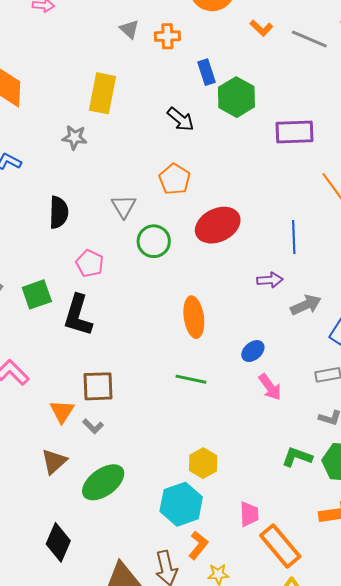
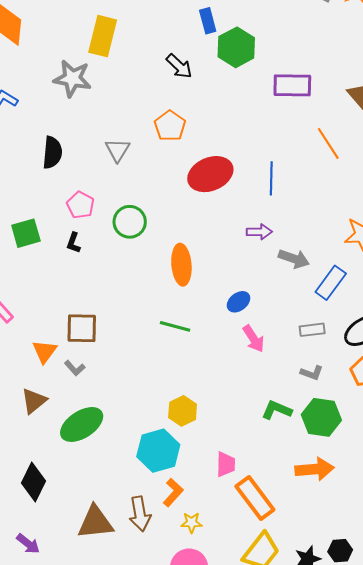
gray star: (75, 137) -> (72, 78), size x1.5
blue line: (294, 237) -> (271, 178), moved
green circle: (154, 241) -> (130, 222), moved
gray arrow: (306, 305) -> (294, 259), turned 40
black L-shape: (78, 315) -> (73, 243), moved, size x0.5

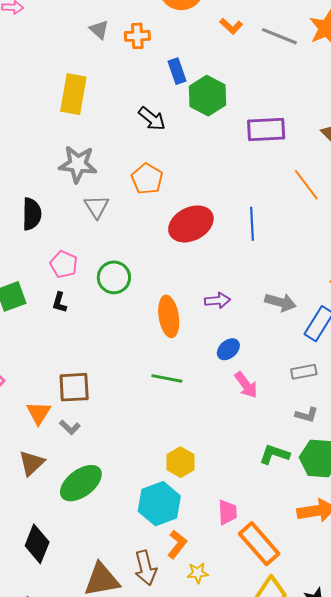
gray star: (72, 78) -> (78, 164), moved
purple arrow: (259, 232) -> (217, 300), moved

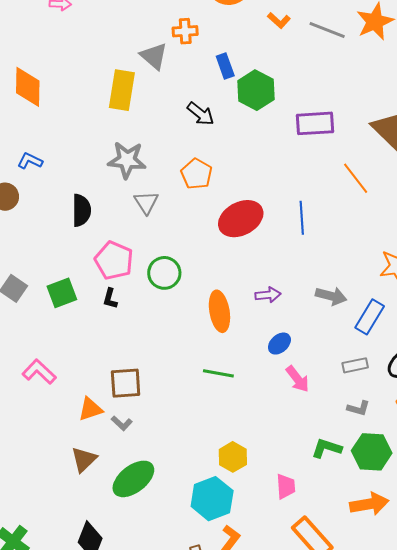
gray triangle: (99, 30) -> (154, 56), moved, size x1.4
pink pentagon: (64, 264) -> (114, 260), size x1.4
orange triangle: (39, 413) -> (90, 409), turned 40
pink trapezoid: (227, 512) -> (286, 486), moved

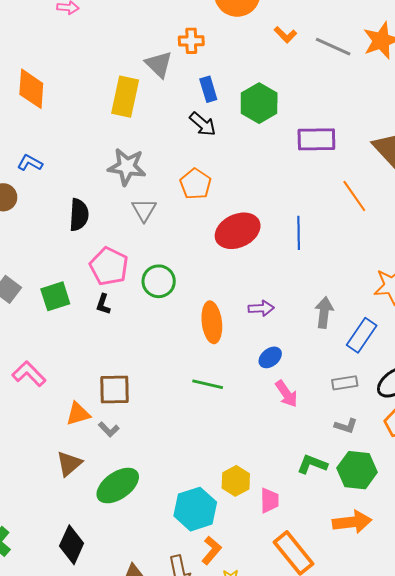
blue rectangle: (225, 66) -> (208, 89), moved
gray arrow: (331, 296) -> (324, 312), turned -100
yellow hexagon: (233, 457) -> (236, 481), moved

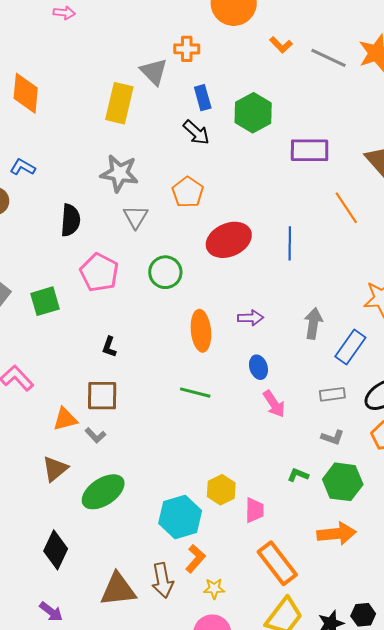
green circle: (159, 281) -> (165, 272), moved
black L-shape: (103, 304) -> (109, 347), moved
blue ellipse: (270, 357) -> (258, 367), turned -70
green L-shape: (312, 464) -> (298, 475), size x0.7

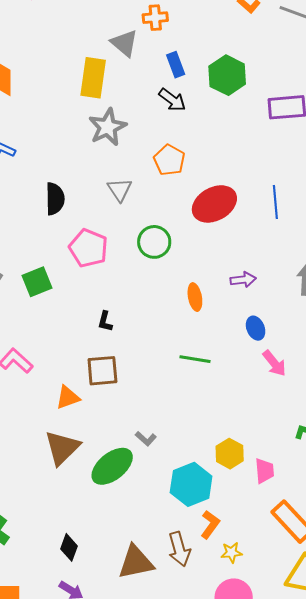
gray star: (119, 173) -> (108, 127), moved, turned -30
orange ellipse: (201, 331) -> (195, 297), size x0.7
gray L-shape: (95, 435) -> (146, 439), moved
brown triangle: (55, 469) -> (62, 448), size x1.4
black diamond: (56, 550) -> (69, 547), moved, size x0.7

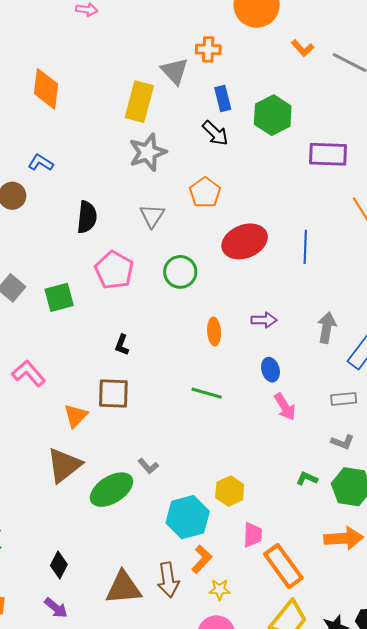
orange triangle: (68, 397) -> (76, 416), turned -32
pink trapezoid: (265, 471) -> (253, 535), moved

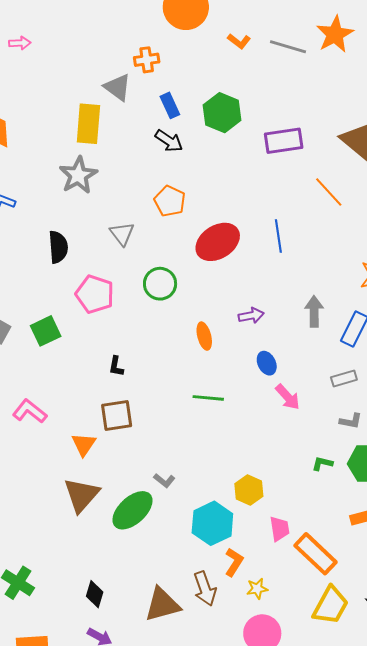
gray star: (148, 152) -> (78, 175), moved

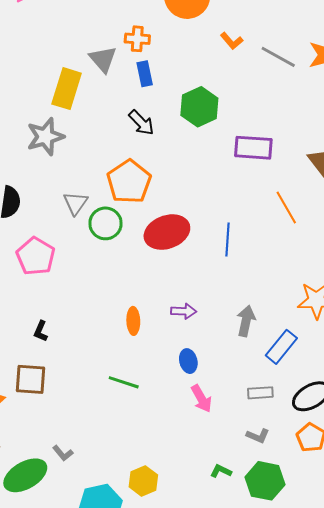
blue rectangle: (170, 105) -> (145, 74), moved
orange pentagon: (170, 201) -> (129, 182), size x1.4
green circle: (160, 284) -> (105, 223), moved

